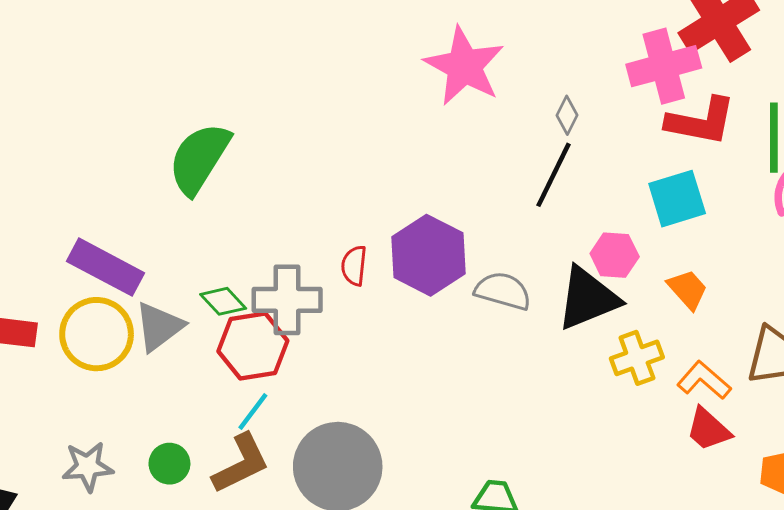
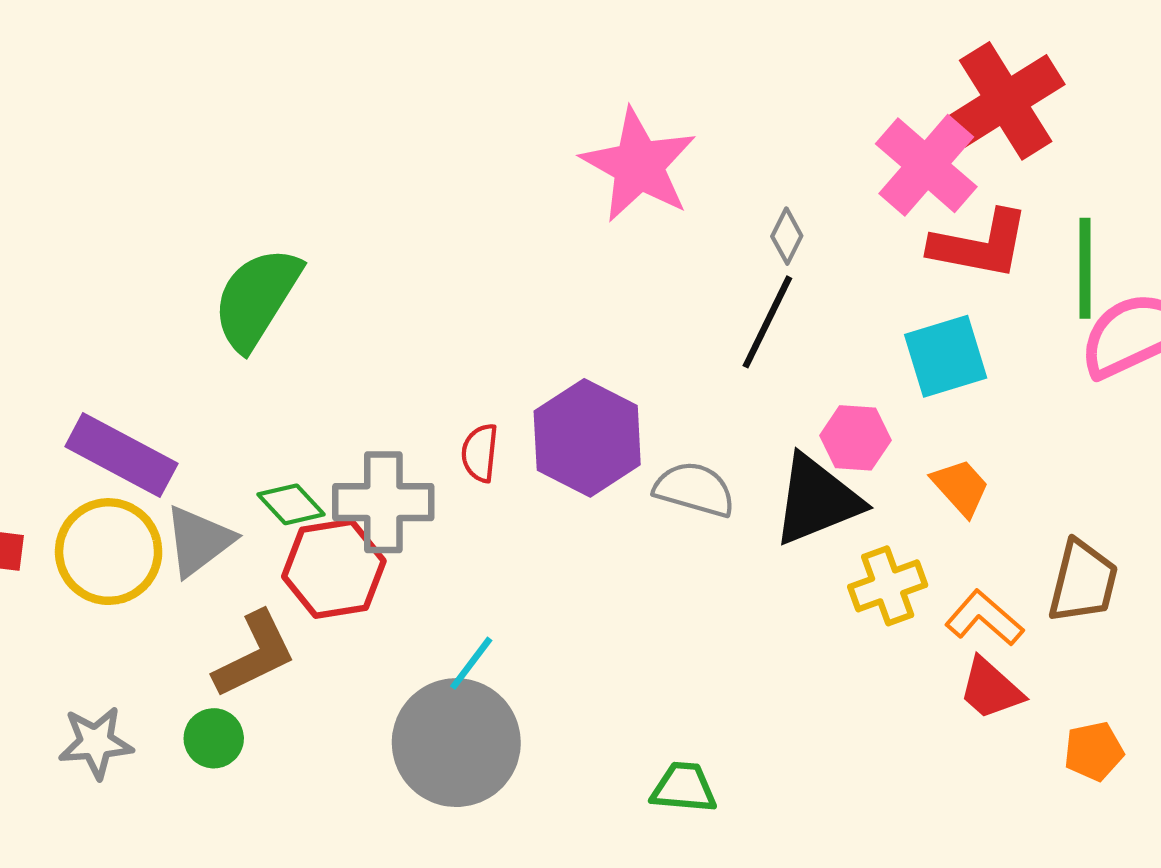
pink cross: (664, 66) -> (926, 165), turned -34
cyan line: (253, 412) -> (471, 663), moved
brown L-shape: (241, 464) -> (255, 655), moved

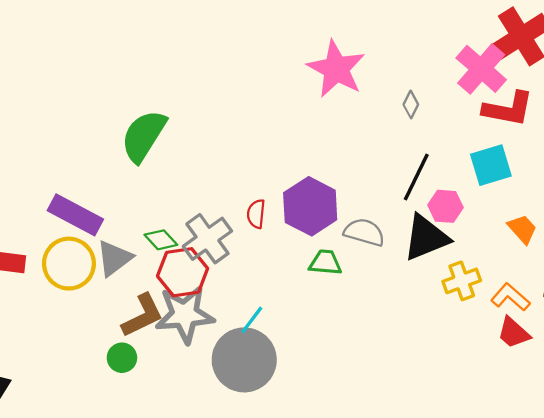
black line: (767, 322) -> (416, 177), moved
orange trapezoid: (961, 487) -> (522, 229), moved
gray cross: (383, 502) -> (207, 239), turned -36
gray star: (96, 743) -> (185, 314), moved, size x1.6
green trapezoid: (684, 788) -> (325, 263), moved

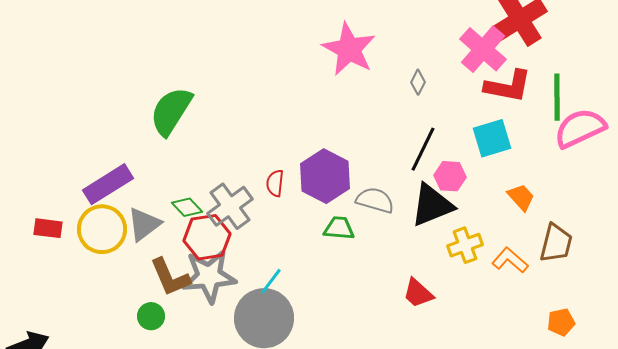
purple rectangle: (75, 215) -> (108, 184), turned -60
brown L-shape: (143, 316) -> (170, 277), turned 93
red trapezoid: (514, 333) -> (418, 293), moved

